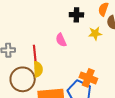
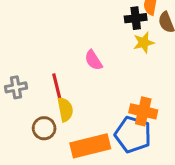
black cross: (76, 15) -> (136, 18), moved
brown circle: (23, 79) -> (44, 128), size x0.6

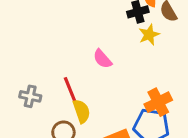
gray cross: (16, 87) -> (30, 96), turned 30
orange cross: (143, 111) -> (158, 102), turned -32

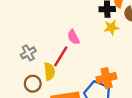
red line: (71, 91) -> (61, 56), moved, turned 40
gray cross: (30, 96) -> (28, 53), moved, turned 35

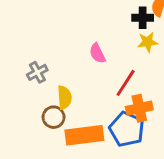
red line: (61, 56) -> (126, 83), moved
brown circle: (33, 84) -> (54, 117), moved

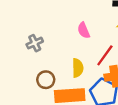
yellow semicircle: (65, 97) -> (78, 68), moved

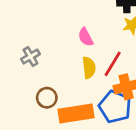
yellow semicircle: (78, 68) -> (89, 68), moved

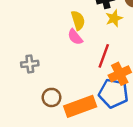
gray cross: (30, 57) -> (30, 64), turned 35
yellow semicircle: (89, 68) -> (78, 20), moved

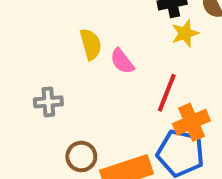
yellow semicircle: (78, 20) -> (91, 44), moved

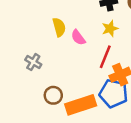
yellow star: (185, 33) -> (110, 29), moved
gray cross: (48, 102) -> (33, 62), turned 35

